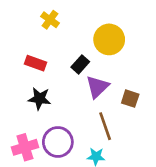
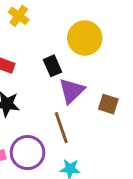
black rectangle: (80, 64) -> (52, 66), turned -66
brown line: (105, 126) -> (61, 128), moved

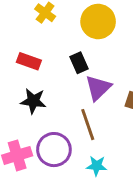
yellow circle: (85, 38) -> (98, 22), moved

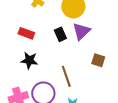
purple triangle: (98, 88) -> (81, 31), moved

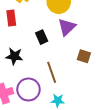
red rectangle: (26, 33) -> (11, 18), moved, turned 63
black rectangle: (60, 34) -> (42, 37), moved

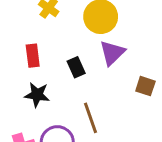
red rectangle: (11, 18) -> (33, 56), moved
brown square: (84, 56) -> (145, 86), moved

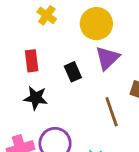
brown line: (91, 118) -> (112, 112), moved

